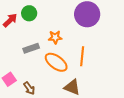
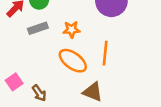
gray rectangle: (31, 48) -> (38, 28), moved

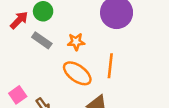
gray rectangle: (38, 28) -> (42, 40), turned 54

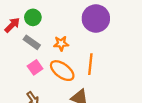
pink square: (18, 95) -> (35, 67), moved

